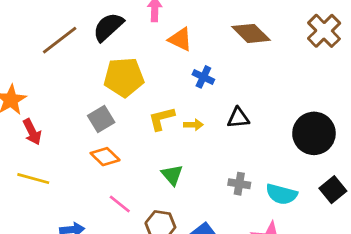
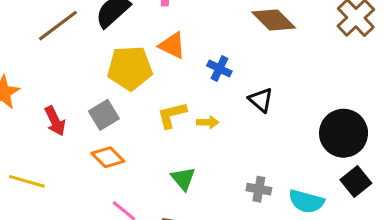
orange triangle: (180, 39) -> (172, 45), moved
black triangle: (238, 118) -> (261, 100), moved, turned 45
red arrow: (32, 132) -> (55, 121), moved
black square: (333, 190) -> (356, 182), moved

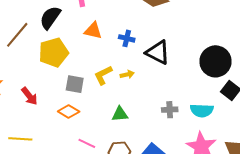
yellow pentagon: (130, 68) -> (54, 52), moved
black triangle: (261, 100) -> (158, 52), size x1.5
gray square: (104, 115) -> (75, 84), moved, turned -36
green triangle: (183, 179) -> (120, 114), turned -42

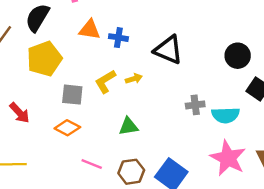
blue cross: (127, 38) -> (118, 38), moved
black circle: (216, 61) -> (238, 56), size x0.7
gray cross: (170, 110) -> (195, 105), moved

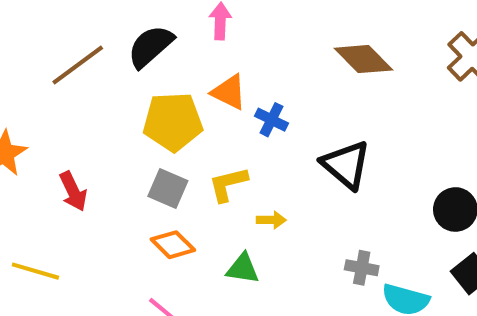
yellow pentagon: (44, 59) -> (173, 122), moved
yellow arrow: (134, 79) -> (271, 220), moved
orange diamond: (67, 128) -> (173, 245), moved

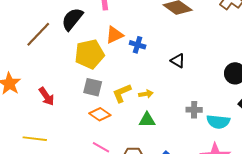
orange triangle: (229, 92) -> (114, 35), turned -42
black triangle: (346, 165) -> (178, 61), size x0.6
yellow L-shape: (228, 184) -> (122, 93), moved
green triangle: (243, 269) -> (147, 120), moved

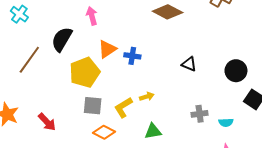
black triangle: (178, 61) -> (189, 64), moved
yellow arrow: (146, 94) -> (147, 97), moved
cyan semicircle: (218, 122) -> (226, 122), size x0.6

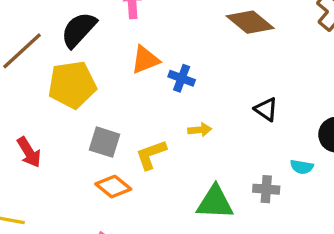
yellow pentagon: (85, 72) -> (72, 85), moved
yellow arrow: (147, 97) -> (200, 130), moved
cyan semicircle: (226, 122) -> (302, 167), moved
green triangle: (153, 131) -> (215, 202), moved, size x1.4

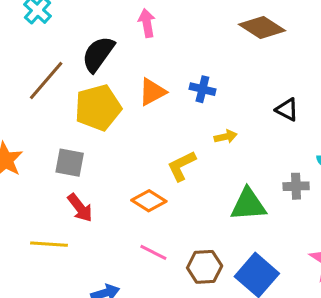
orange triangle: (145, 60) -> (152, 92), moved
gray square: (105, 142) -> (70, 163), moved
red arrow: (29, 152) -> (80, 208), moved

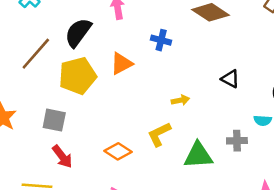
blue cross: (202, 89) -> (161, 40), moved
yellow L-shape: (182, 166) -> (159, 134), moved

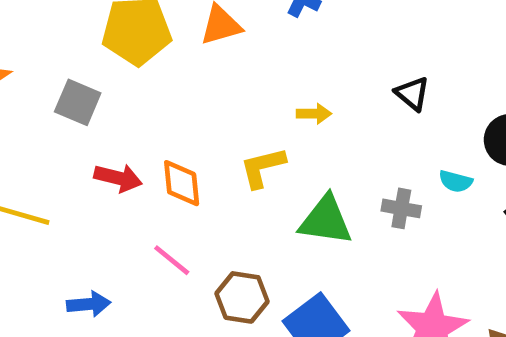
orange diamond: (118, 151) -> (182, 183), turned 40
red arrow: (62, 157) -> (118, 178), moved, turned -50

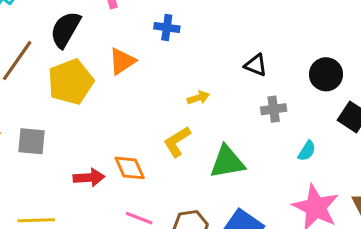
gray square: (78, 102) -> (32, 141), moved
cyan semicircle: (456, 181) -> (307, 151), moved, turned -55
gray cross: (401, 208) -> (274, 109), moved

